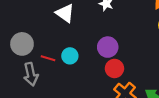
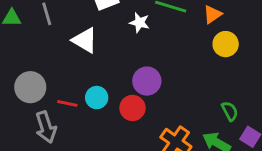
red circle: (114, 68) -> (132, 108), moved

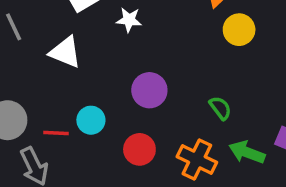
red circle: (132, 108) -> (139, 149), moved
green semicircle: (230, 111) -> (220, 108), moved

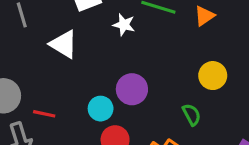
yellow circle: (239, 30) -> (213, 76), moved
cyan circle: (91, 120) -> (101, 109), moved

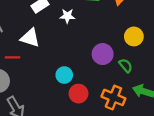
purple circle: (132, 89) -> (103, 54), moved
red line: (44, 114) -> (13, 57), moved

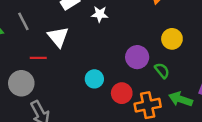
white triangle: (30, 38) -> (58, 37), turned 30
red circle: (78, 94) -> (122, 93), moved
orange cross: (113, 97) -> (148, 105), turned -35

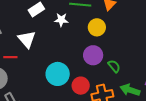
yellow circle: (172, 39) -> (97, 27), moved
cyan circle: (94, 79) -> (58, 74), size x1.5

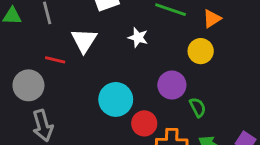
white star: (61, 20) -> (138, 37), moved
yellow circle: (97, 27) -> (201, 51), moved

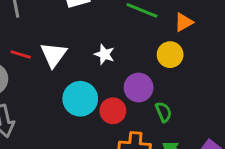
white star: (138, 37) -> (104, 54), moved
white triangle: (84, 40) -> (54, 55), moved
red circle: (144, 123) -> (113, 111), moved

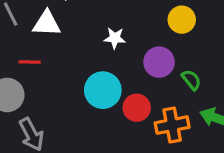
white triangle: (54, 55) -> (47, 23), moved, turned -48
red circle: (113, 111) -> (137, 108), moved

